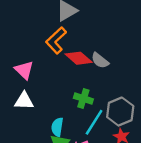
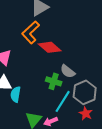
gray semicircle: (100, 61) -> (68, 71), moved
cyan semicircle: (57, 127) -> (16, 94), moved

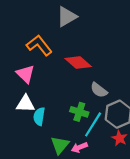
orange L-shape: (31, 32) -> (39, 45), moved, turned 95
green cross: (54, 81) -> (79, 112), moved

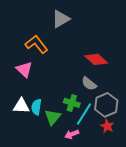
red diamond: (78, 63) -> (96, 59), moved
white triangle: (25, 104) -> (21, 106), moved
green triangle: (60, 145) -> (53, 117), moved

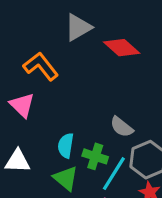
red diamond: (96, 59) -> (122, 48), moved
cyan semicircle: (36, 107) -> (66, 146), moved
green triangle: (53, 117) -> (66, 178), turned -30

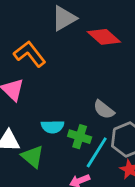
cyan semicircle: (66, 146) -> (53, 127), turned -100
green triangle: (66, 178) -> (33, 157), moved

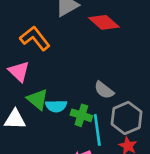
cyan line: (97, 152) -> (97, 130), turned -40
green triangle: (33, 157) -> (38, 99), moved

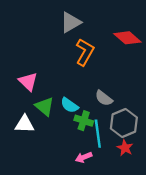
red diamond: (104, 22) -> (127, 38), moved
orange L-shape: (35, 38) -> (85, 52), moved, turned 68
cyan semicircle: (56, 106) -> (69, 105), moved, turned 36

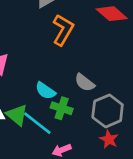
green triangle: (45, 106) -> (17, 115), moved
cyan line: (98, 134) -> (37, 123), moved, turned -44

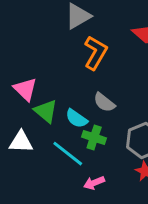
gray semicircle: (85, 83) -> (104, 102), moved
green triangle: (17, 115) -> (46, 111), moved

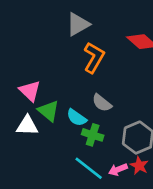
white triangle: (21, 142) -> (27, 126), moved
cyan line: (68, 154) -> (89, 168), moved
pink arrow: (94, 183) -> (118, 170), moved

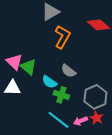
green triangle: (49, 111) -> (28, 67), moved

